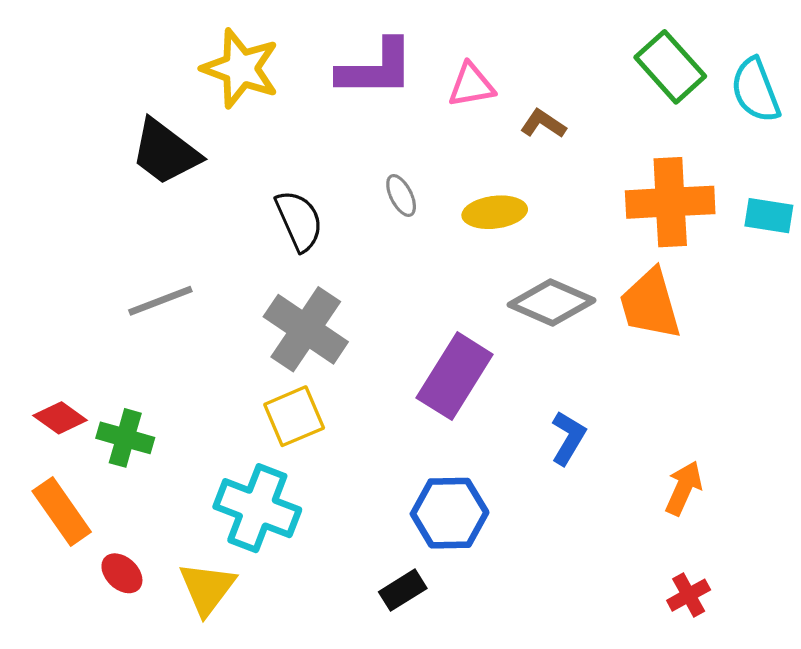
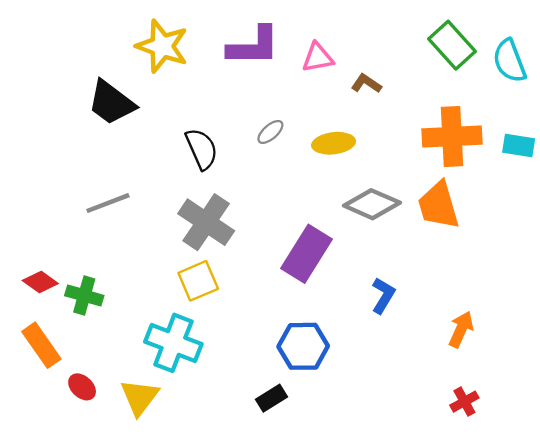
gray ellipse: (401, 196) -> (270, 132), turned 76

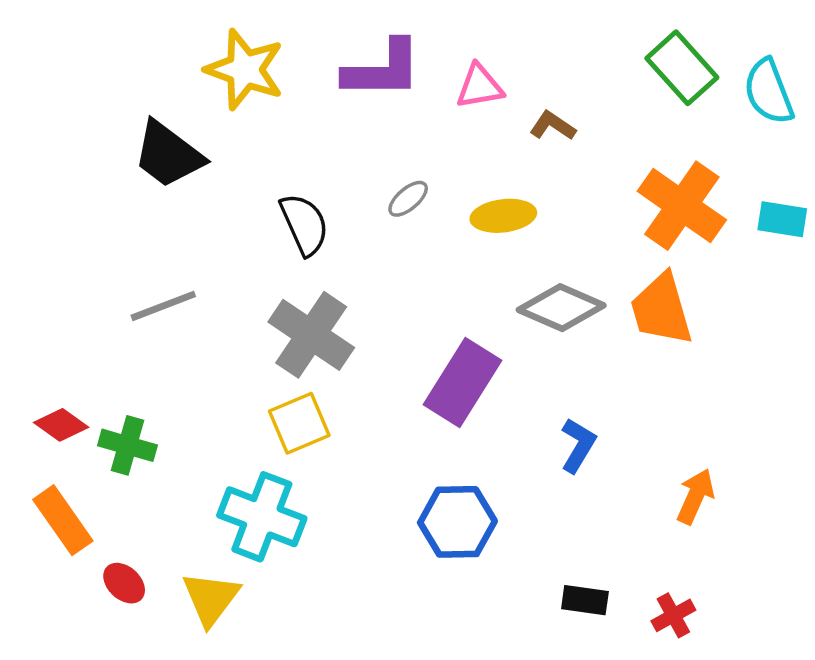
orange cross: (452, 136) -> (682, 206), turned 38
black rectangle: (272, 398) -> (585, 600), moved, turned 40
red cross: (464, 402) -> (673, 615), moved

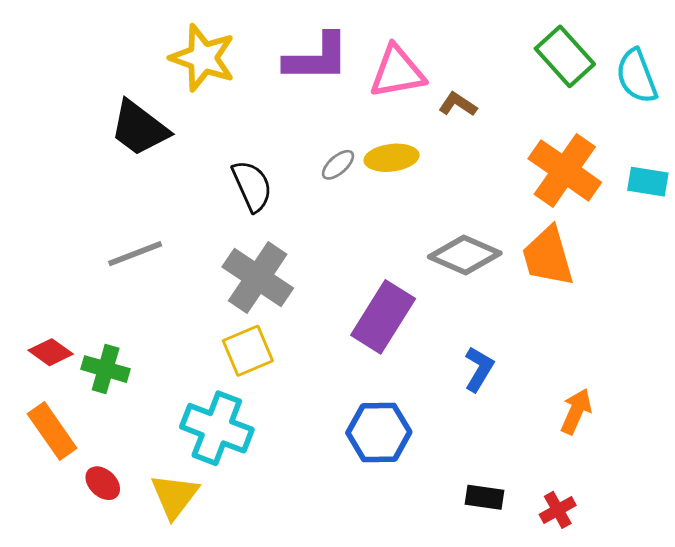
pink triangle: (480, 87) -> (397, 72), size x1.4
yellow ellipse: (503, 216) -> (392, 158), moved

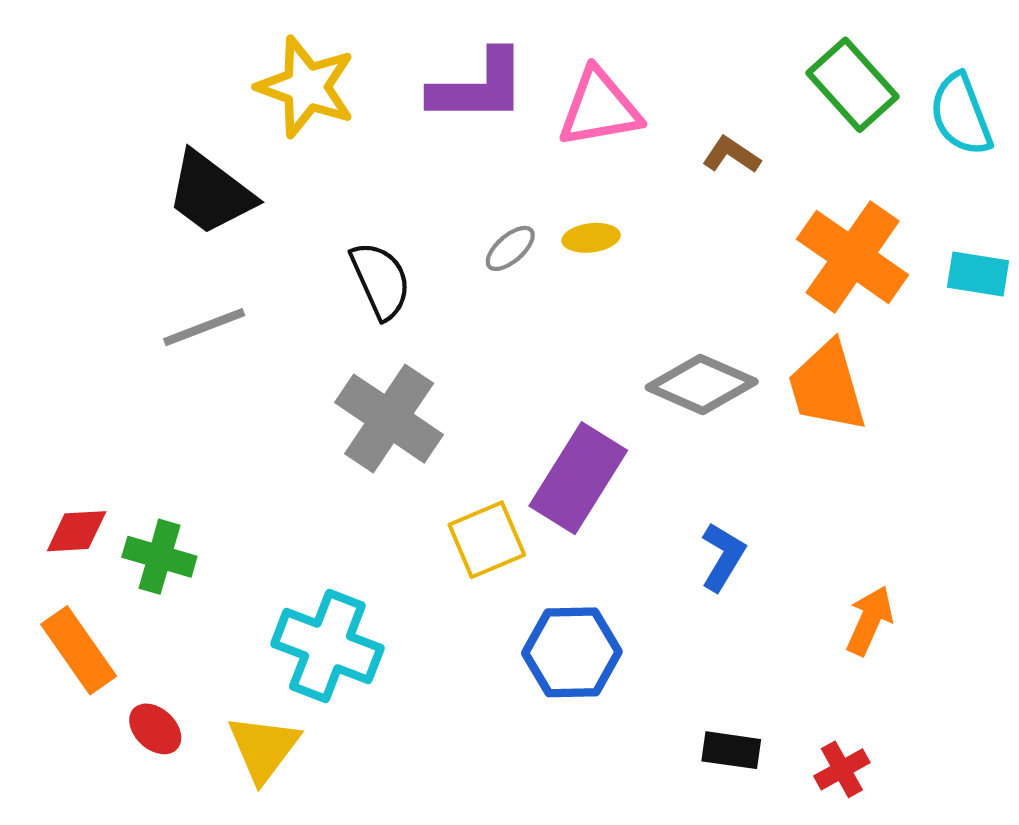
brown L-shape: (458, 104) -> (731, 155), moved
yellow ellipse: (392, 158) -> (591, 238), size x0.7
gray line: (135, 254) -> (204, 327), moved
yellow square: (248, 351) -> (487, 540), moved
red diamond: (51, 352) -> (77, 531), turned -39

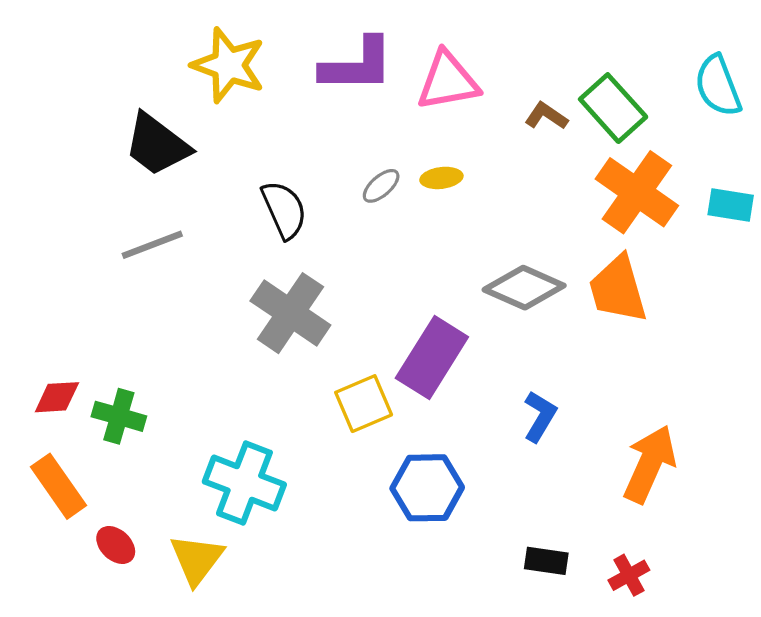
green rectangle: (853, 85) -> (613, 108), moved
orange arrow: (870, 621) -> (650, 464), size x1.5

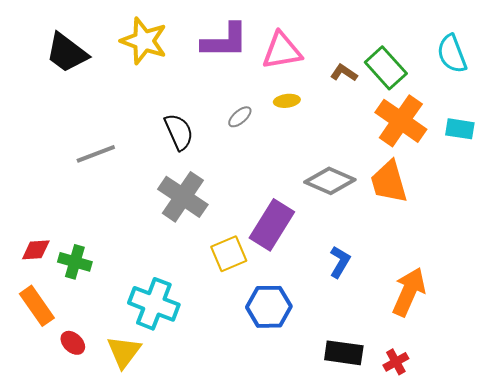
black trapezoid: (157, 145) -> (67, 53), moved
yellow ellipse: (441, 178) -> (287, 101), moved
black rectangle: (546, 561) -> (344, 353), size x1.4

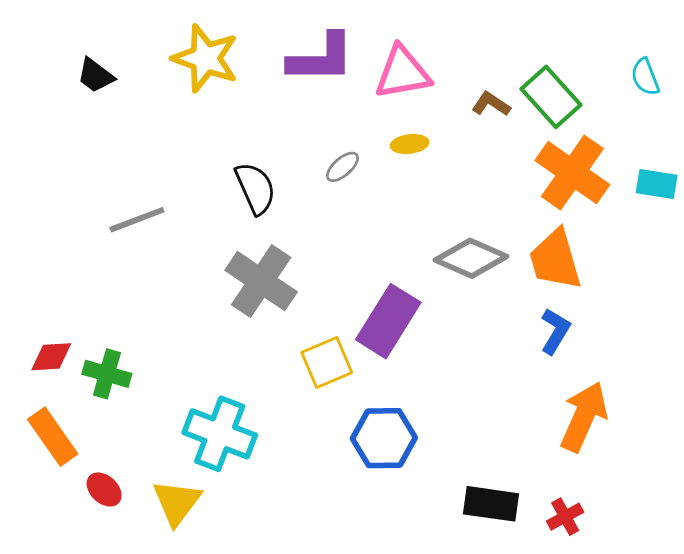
black trapezoid: (67, 53) -> (96, 75), size x0.6
cyan semicircle: (452, 54) -> (645, 77), size x0.7
blue L-shape: (340, 262) -> (555, 331), moved

